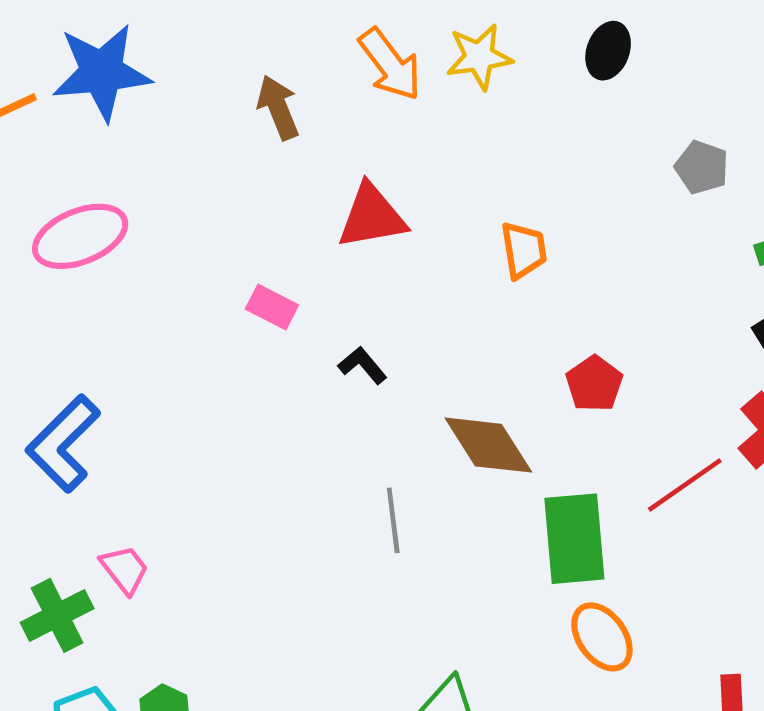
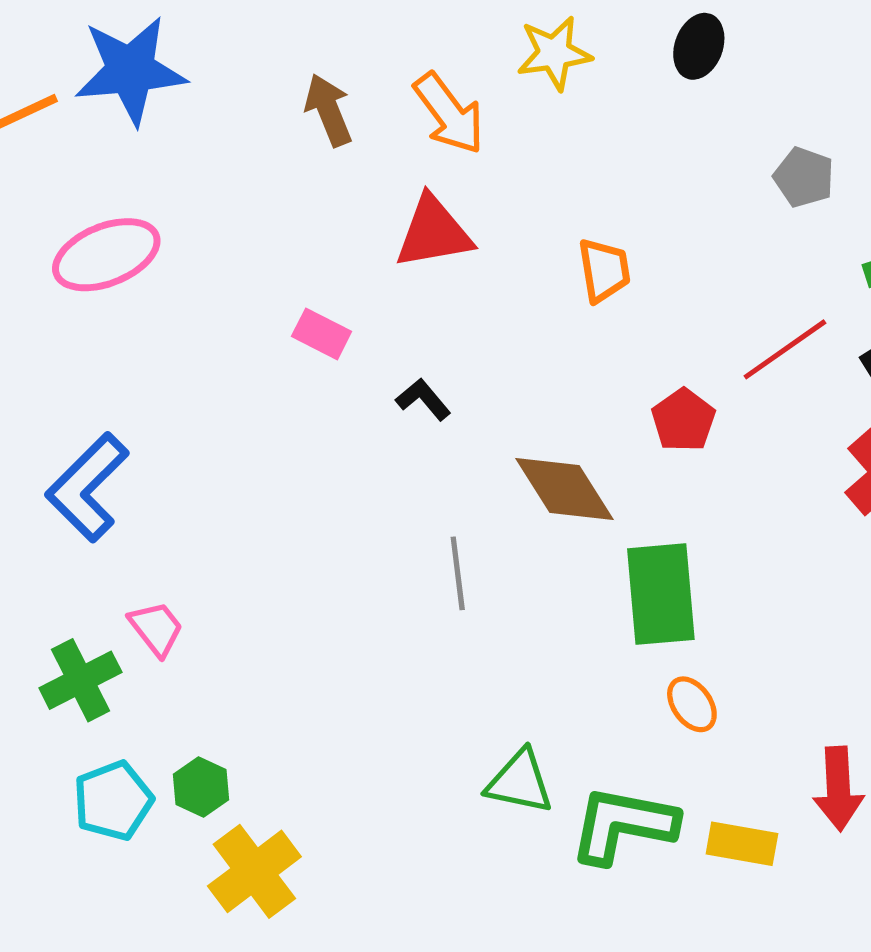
orange arrow: (390, 64) -> (449, 113), moved
red line: (685, 485) -> (785, 349), moved
orange ellipse: (602, 637) -> (692, 704), size x0.7

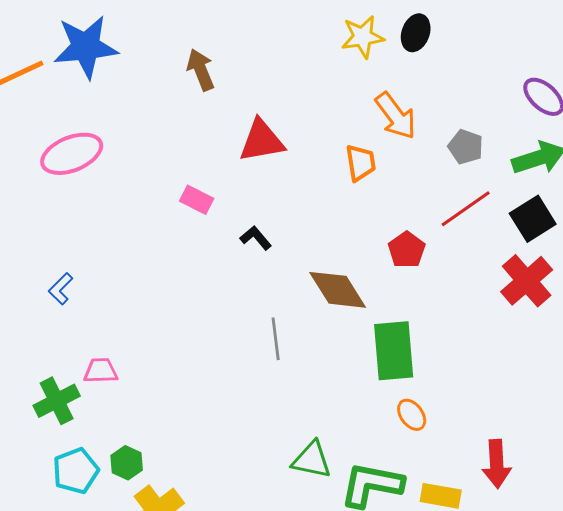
yellow star: (554, 53) -> (363, 37), moved
orange arrow: (449, 113) -> (396, 116), moved
gray pentagon: (804, 177) -> (466, 147), moved
blue L-shape: (87, 487) -> (61, 289), size x0.5
pink trapezoid: (156, 629) -> (101, 371), turned -54

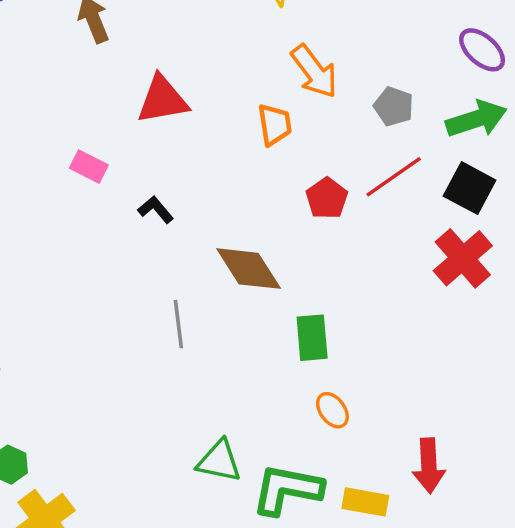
black square: (533, 219) -> (470, 188), turned -30
red pentagon: (407, 250) -> (327, 198), moved
green rectangle: (394, 351) -> (312, 338), size x0.7

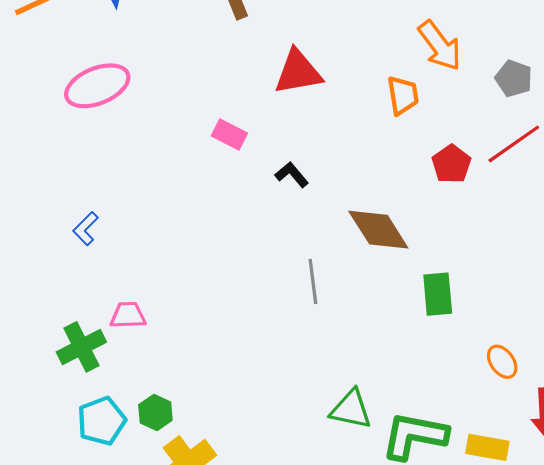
orange ellipse: (332, 410) -> (502, 362), moved

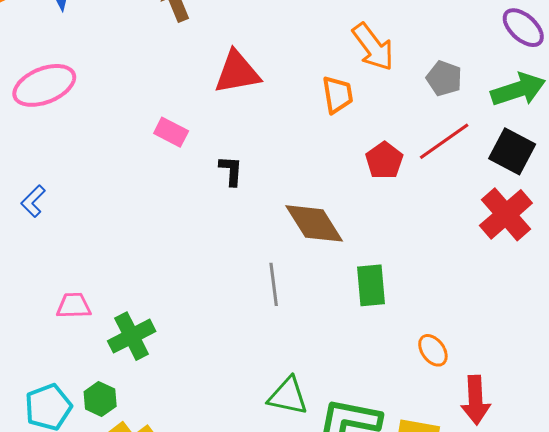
black L-shape: (292, 175) -> (231, 171), turned 44
blue L-shape: (86, 229) -> (33, 201), moved
gray line: (313, 281) -> (274, 284), moved
green cross: (81, 347) -> (132, 336), moved

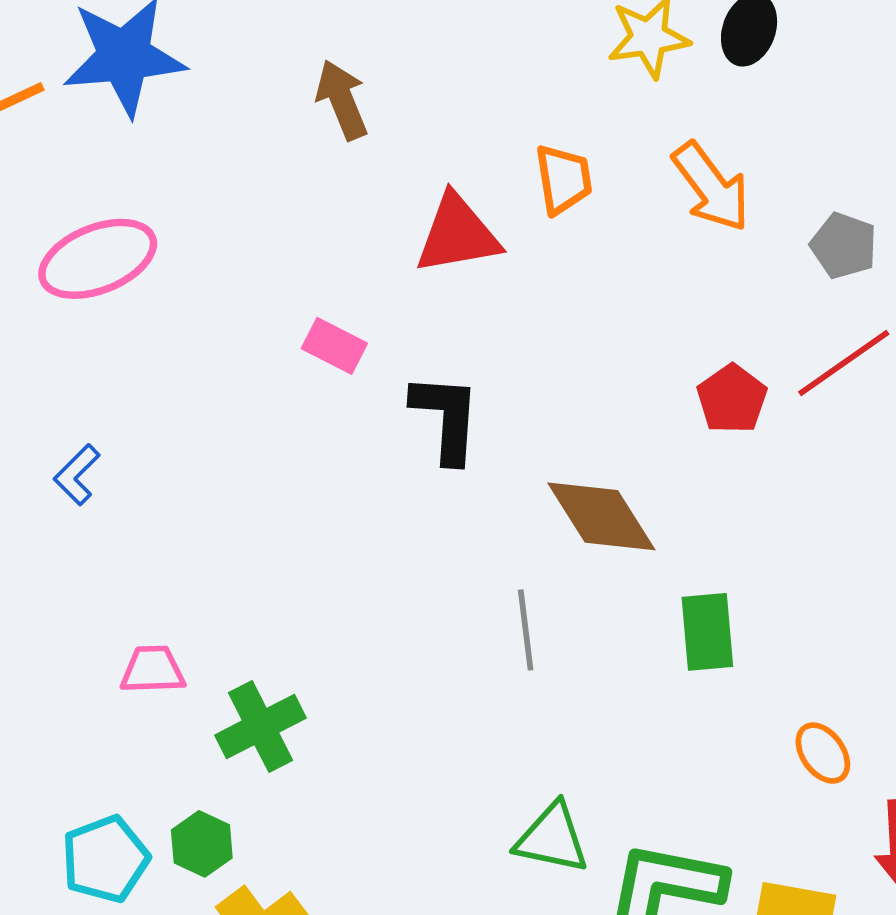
orange trapezoid: (338, 95) -> (563, 179), moved
black L-shape: (231, 171) -> (446, 418), size x1.6

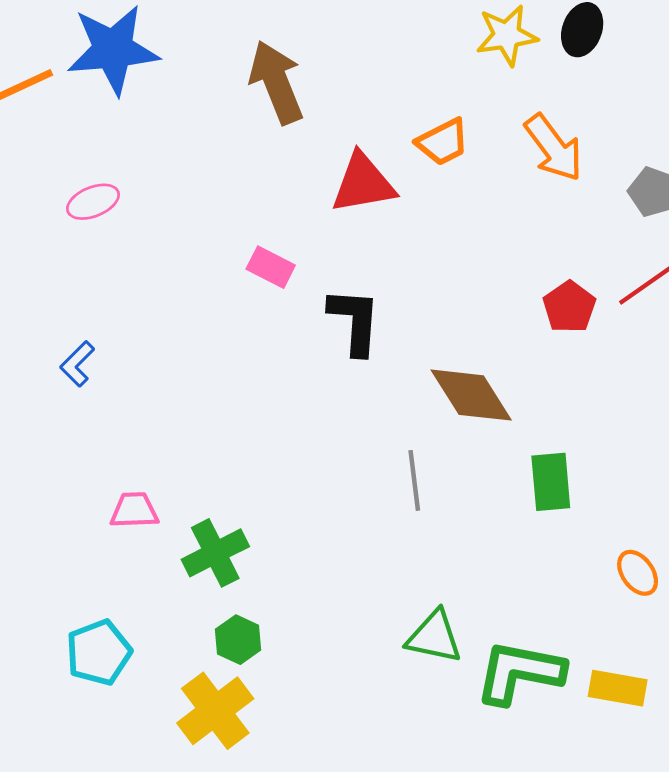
brown arrow: (342, 100) -> (276, 82), size x1.4
orange trapezoid: (563, 179) -> (443, 142), turned 72
pink ellipse: (98, 259) -> (93, 202), size x0.6
green hexagon: (202, 844) -> (238, 640), moved

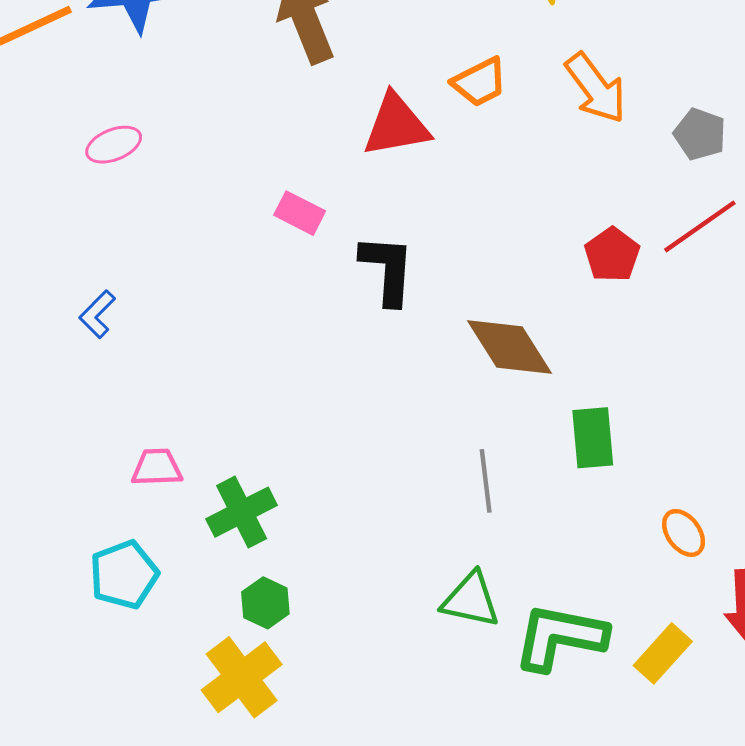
gray line: (414, 480) -> (486, 481), moved
cyan pentagon: (99, 652) -> (124, 575), moved
yellow rectangle: (618, 688) -> (663, 653), turned -58

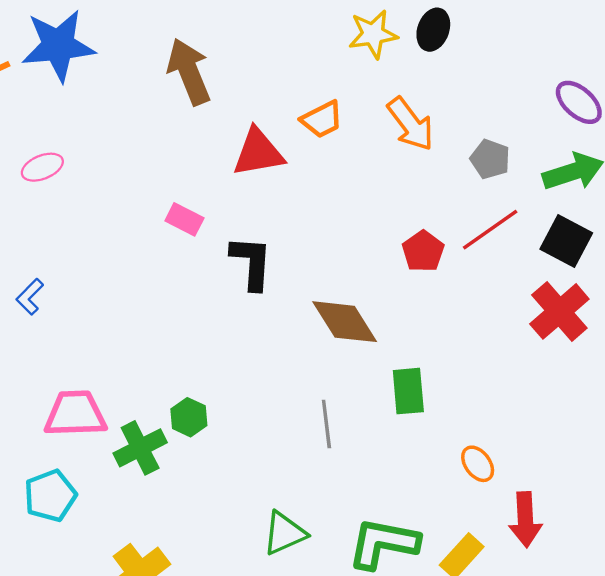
pink trapezoid: (157, 467) -> (75, 414), size x1.6
green triangle: (471, 600) -> (284, 533), moved, turned -36
green hexagon: (265, 603) -> (189, 417), moved

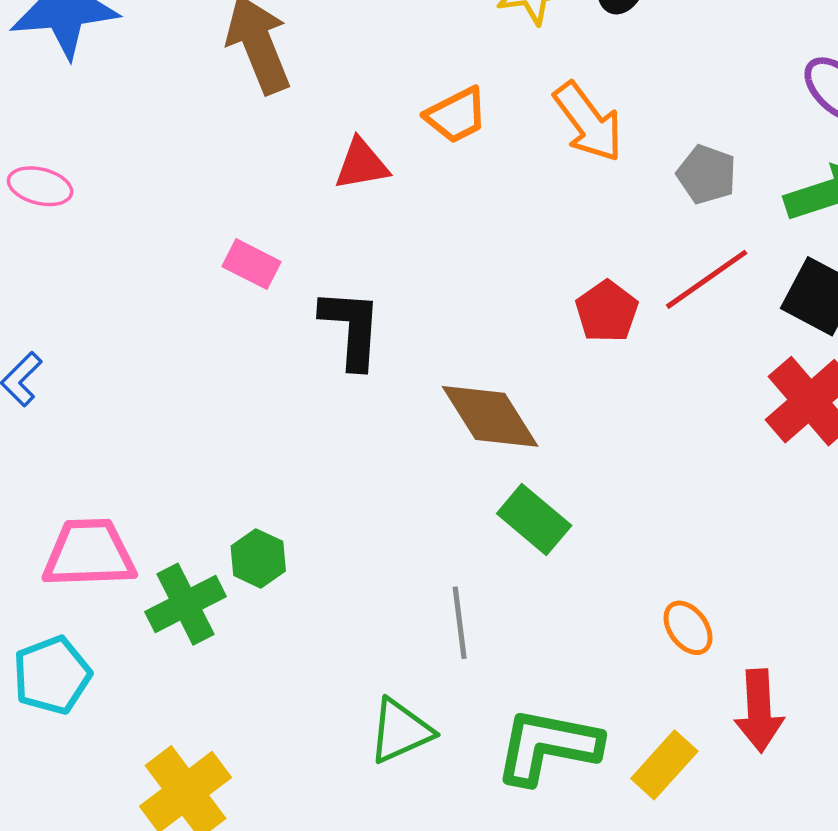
red triangle: (258, 152) -> (361, 164), size x0.7
pink ellipse: (42, 167) -> (40, 186), turned 36
green rectangle: (408, 391) -> (534, 520), moved, turned -45
gray line: (326, 424) -> (460, 623), moved

